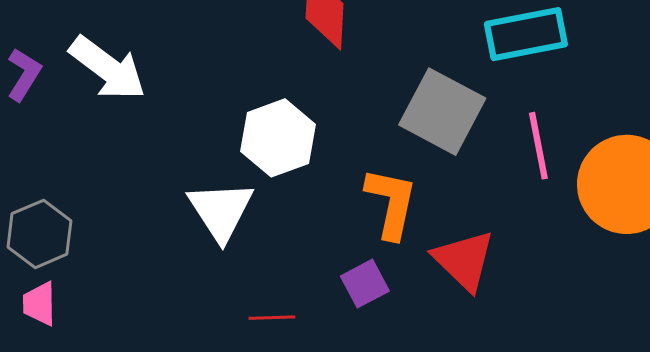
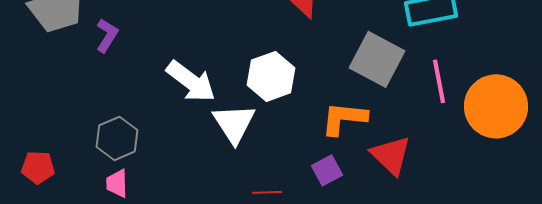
white arrow: (108, 68) -> (191, 81), moved
orange L-shape: (391, 203) -> (344, 118), turned -96

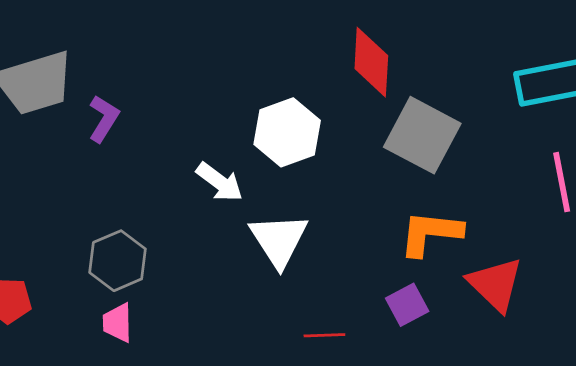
gray square: (377, 59) -> (422, 135), moved
white hexagon: (271, 76) -> (287, 132), moved
white arrow: (191, 81) -> (220, 182), size x0.7

